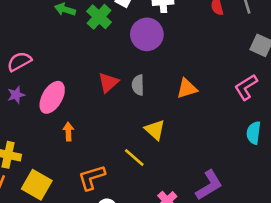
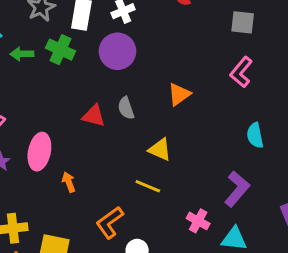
red triangle: (108, 82) -> (94, 116), turned -45
cyan semicircle: (254, 133) -> (255, 135), moved

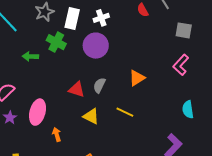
green arrow: (22, 54) -> (30, 56), moved
gray semicircle: (126, 108) -> (99, 85), turned 42
yellow triangle: (160, 150) -> (91, 116), moved
yellow line: (148, 186) -> (125, 112), moved

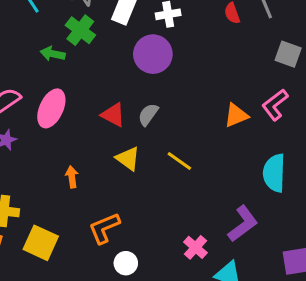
green cross: (56, 42) -> (80, 30), moved
orange triangle: (137, 78) -> (236, 115), moved
cyan semicircle: (188, 109) -> (274, 173), size x1.4
pink ellipse: (38, 112) -> (51, 108), moved

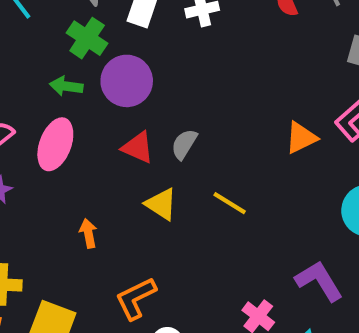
green arrow: (53, 54) -> (66, 86), moved
purple circle: (153, 54) -> (127, 81), moved
purple L-shape: (243, 224) -> (319, 281), turned -81

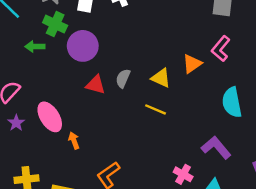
green arrow: (66, 86) -> (35, 47), moved
pink ellipse: (55, 144) -> (50, 117), moved, turned -44
yellow triangle: (161, 204) -> (161, 78), moved

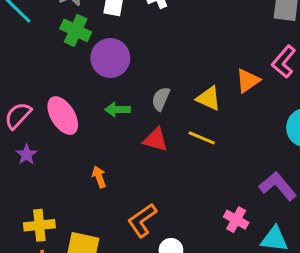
green arrow: (35, 47) -> (117, 109), moved
red triangle: (96, 85) -> (156, 140), moved
pink ellipse: (50, 117) -> (63, 116), moved

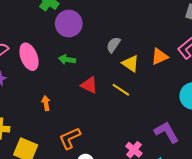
gray semicircle: (161, 99) -> (113, 45), moved

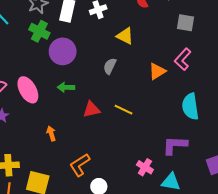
yellow triangle: (131, 64) -> (125, 36), moved
red triangle: (89, 85) -> (92, 109), turned -30
purple L-shape: (167, 132) -> (175, 145), turned -50

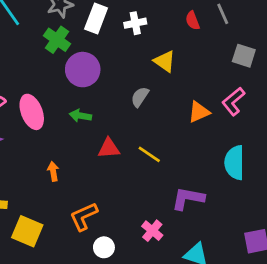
purple L-shape: (175, 145) -> (188, 198), moved
pink cross: (145, 167) -> (152, 231), moved

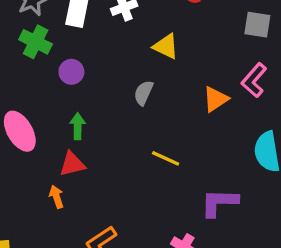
purple circle: (83, 70) -> (71, 72), size x0.6
green arrow: (80, 116) -> (78, 126), turned 90
red triangle: (109, 148) -> (72, 164), moved

